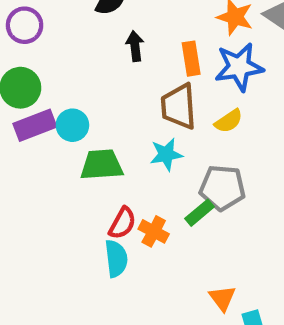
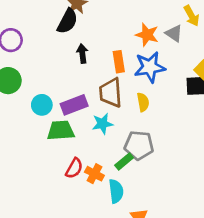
yellow semicircle: (229, 121) -> (143, 102), turned -66
purple rectangle: (35, 125) -> (74, 105), moved
cyan semicircle: (116, 259) -> (116, 191), moved

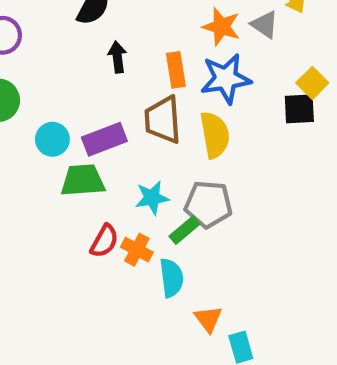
yellow semicircle: (143, 102) -> (215, 135), size x1.5
cyan star: (103, 124) -> (152, 198), moved

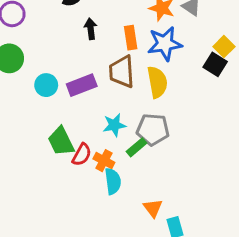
black square: (299, 109) -> (215, 64), turned 35
green trapezoid: (83, 180) -> (61, 141), moved, turned -112
cyan semicircle: (172, 278) -> (113, 181), moved

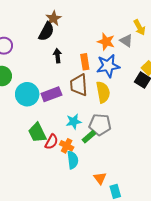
cyan circle: (46, 85) -> (27, 94), size x1.5

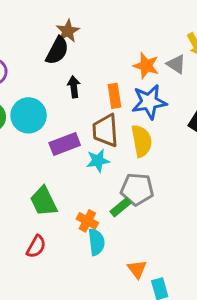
cyan circle: (27, 94) -> (29, 115), moved
cyan star: (74, 122) -> (98, 161), moved
red semicircle: (51, 142) -> (36, 246), moved

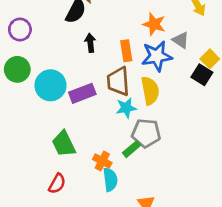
gray triangle: (176, 64) -> (181, 40), moved
cyan circle: (29, 115) -> (50, 85), moved
cyan star: (98, 161) -> (126, 108), moved

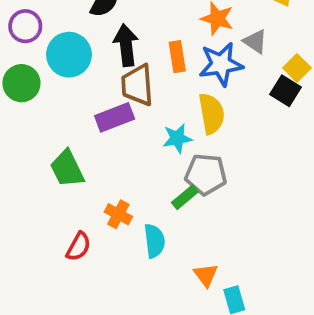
black arrow: (90, 43) -> (126, 45), size x1.5
brown trapezoid: (118, 81) -> (137, 85), moved
cyan circle: (50, 85) -> (69, 55), moved
green trapezoid: (64, 144) -> (67, 169), moved
orange cross: (102, 161) -> (118, 214), moved

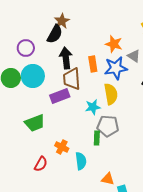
purple circle: (25, 26) -> (26, 48), moved
cyan circle: (69, 55) -> (33, 76), moved
green trapezoid: (67, 169) -> (35, 123), turned -85
green rectangle: (185, 197) -> (97, 138), turned -48
orange triangle: (206, 275) -> (108, 179), turned -40

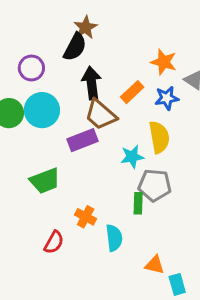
orange rectangle: (93, 64) -> (132, 92), turned 56
blue star: (116, 68) -> (167, 98), size x0.7
brown trapezoid: (72, 79) -> (101, 115), turned -45

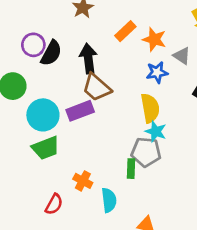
black semicircle: (75, 47) -> (51, 53), moved
orange rectangle: (132, 92) -> (125, 31), moved
cyan circle: (42, 110) -> (43, 115), moved
cyan star: (132, 157) -> (156, 131), moved, turned 30

